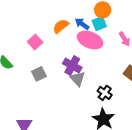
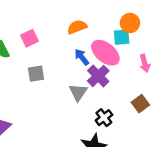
blue arrow: (82, 24) -> (82, 57), moved
pink square: (35, 42) -> (30, 38), moved
purple cross: (72, 65) -> (98, 76), moved

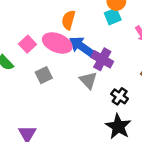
orange semicircle: (77, 27) -> (68, 20), turned -36
pink ellipse: (105, 53) -> (57, 43), moved
blue arrow: (82, 57) -> (81, 46), size x1.5

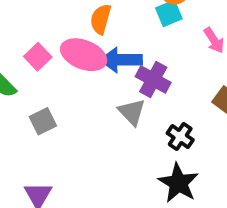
blue arrow: (81, 46) -> (121, 60), turned -35
gray square: (44, 75) -> (43, 121), moved

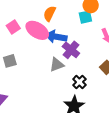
gray triangle: (132, 112) -> (57, 65), turned 42

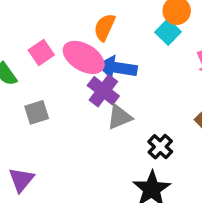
cyan square: (85, 17) -> (168, 32), turned -32
purple cross: (71, 50) -> (103, 91), moved

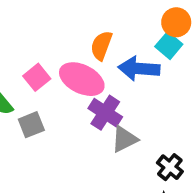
blue arrow: (117, 68) -> (139, 69), moved
gray square: (37, 112) -> (31, 125), moved

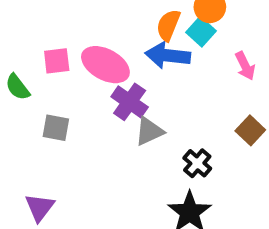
orange semicircle: (101, 46) -> (168, 25), moved
pink square: (37, 77) -> (57, 61), turned 30
gray square: (31, 125) -> (56, 128), moved, turned 30

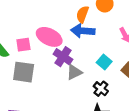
cyan square: (201, 32) -> (104, 62), moved
pink square: (57, 61) -> (23, 45), moved
gray square: (56, 128) -> (24, 72), size x1.5

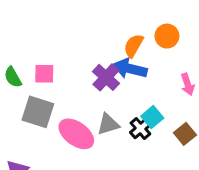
pink ellipse: (49, 37) -> (76, 134), moved
purple cross: (63, 57) -> (106, 77), moved
black cross: (101, 89) -> (140, 128), moved

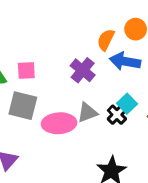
blue arrow: (130, 69) -> (125, 61), moved
pink ellipse: (76, 134) -> (59, 123), turned -36

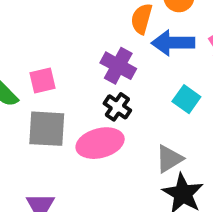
gray triangle: (87, 113) -> (169, 159), moved
black cross: (117, 115) -> (117, 107), moved

